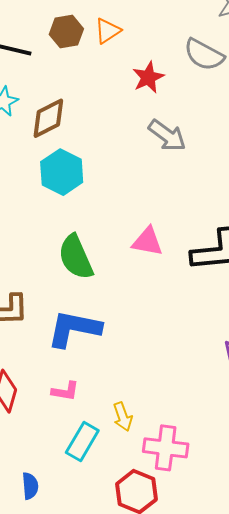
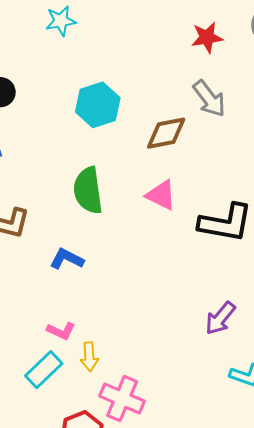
brown diamond: (48, 118) -> (166, 133), moved
blue L-shape: (74, 329) -> (67, 259), size x0.6
pink L-shape: (65, 391) -> (61, 331), moved

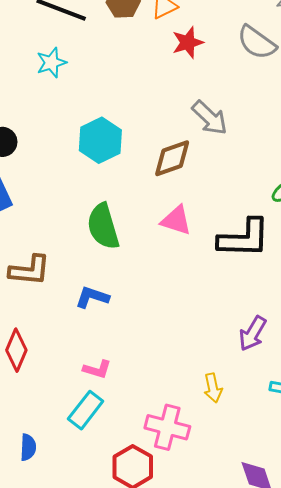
red star: (207, 37) -> (188, 42), moved
yellow arrow: (89, 357) -> (213, 388), moved

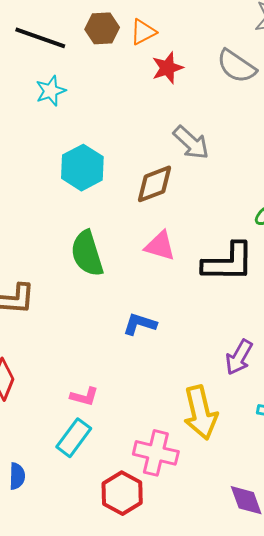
cyan star: (51, 63) -> (51, 91), moved
blue L-shape: (92, 297) -> (140, 324), moved
yellow arrow: (213, 388) -> (200, 413), size x1.8

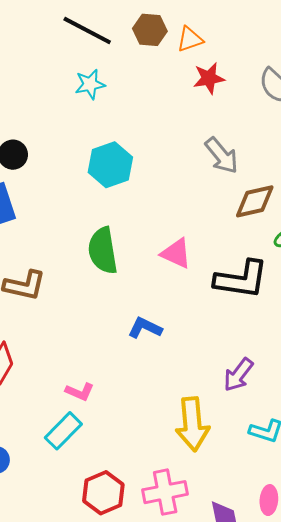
brown diamond: (154, 184) -> (255, 201), moved
pink cross: (156, 453) -> (165, 492), moved, turned -33

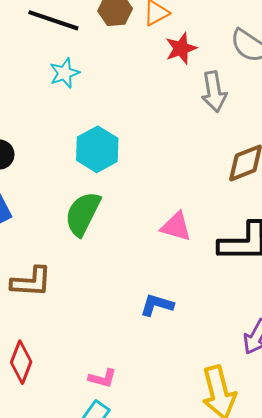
gray arrow: (222, 156) -> (214, 92), moved, turned 39
green semicircle: (103, 251) -> (83, 214), moved, turned 45

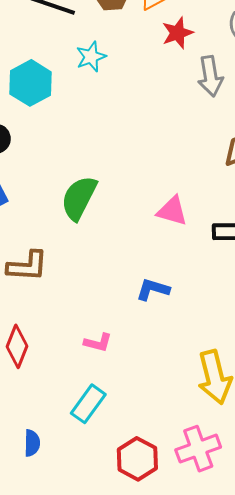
cyan star: (64, 73) -> (91, 57), moved
cyan hexagon: (97, 149) -> (31, 83), moved
pink L-shape: (102, 378) -> (98, 343), moved

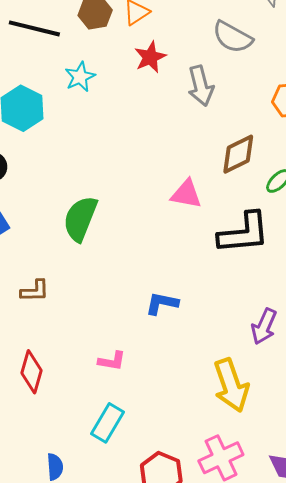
red star: (177, 33) -> (150, 57), moved
pink triangle: (172, 211) -> (186, 194), moved
brown L-shape: (27, 266) -> (35, 291), size x0.7

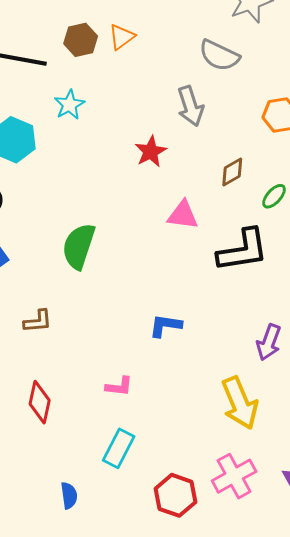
red star: (150, 57) -> (151, 152), moved
brown diamond: (238, 154) -> (232, 172), size x0.7

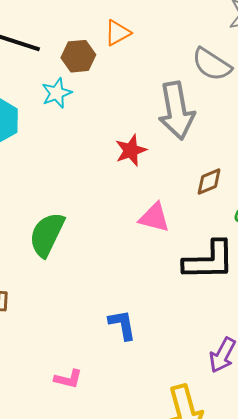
brown hexagon: (81, 40) -> (78, 56), moved
gray arrow: (190, 106) -> (176, 111), size x1.4
blue L-shape: (165, 326) -> (122, 325), turned 64

